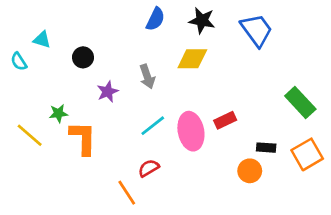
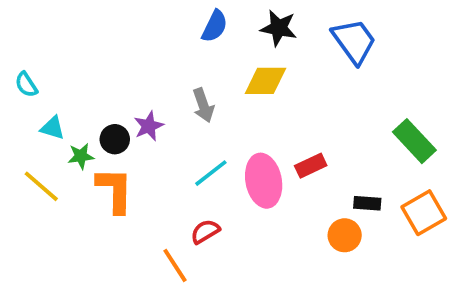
cyan triangle: (42, 40) -> (53, 128), moved
black circle: (83, 57) -> (115, 139), moved

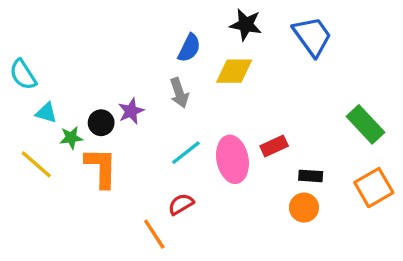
blue semicircle: (215, 26) -> (189, 48), moved
cyan semicircle: (26, 85) -> (23, 75), size x1.4
black rectangle: (367, 203) -> (311, 176), moved

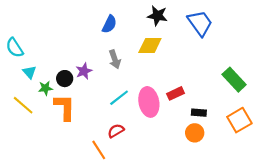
blue semicircle: (189, 48) -> (109, 24), moved
cyan triangle: (46, 113) -> (30, 72), turned 32

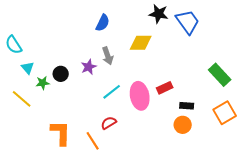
black star: (157, 16) -> (159, 14), moved
purple star: (84, 71) -> (89, 67), moved
orange L-shape: (65, 107) -> (61, 133), moved

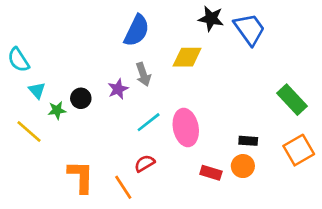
blue semicircle: (103, 23) -> (137, 31), size x1.4
red rectangle: (165, 88) -> (211, 173), moved, turned 42

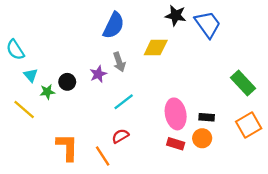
pink ellipse: (186, 128) -> (176, 114), moved

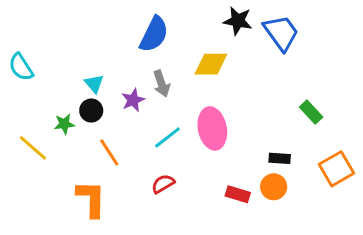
cyan triangle: (31, 75) -> (94, 84), moved
green rectangle: (243, 83) -> (311, 112), moved, size x0.7
pink ellipse: (176, 114) -> (212, 128), moved
orange line: (103, 156) -> (109, 152), moved

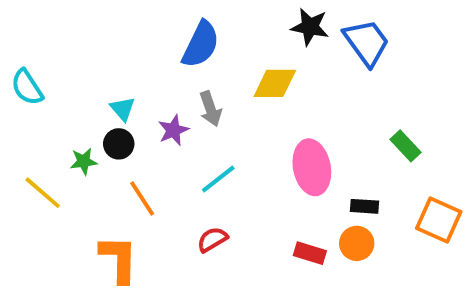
pink ellipse: (212, 128) -> (312, 167), moved
orange square: (336, 169) -> (439, 220), turned -36

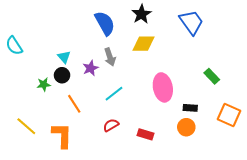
black star: (310, 27) -> (141, 14), moved, turned 30
blue semicircle: (201, 44) -> (105, 23), turned -55
yellow line: (43, 193) -> (26, 126), moved
red rectangle: (310, 253) -> (146, 134), moved

